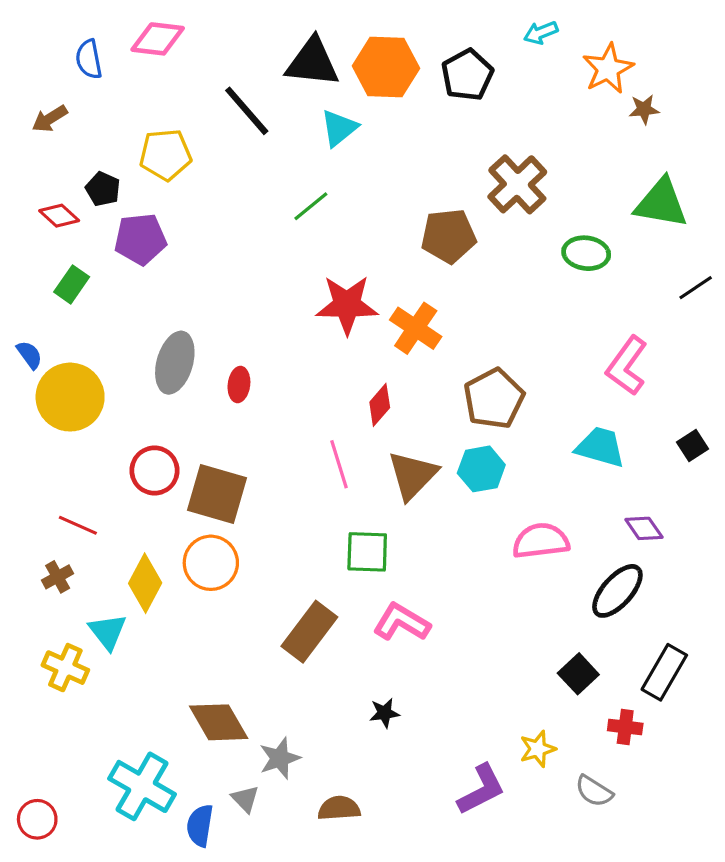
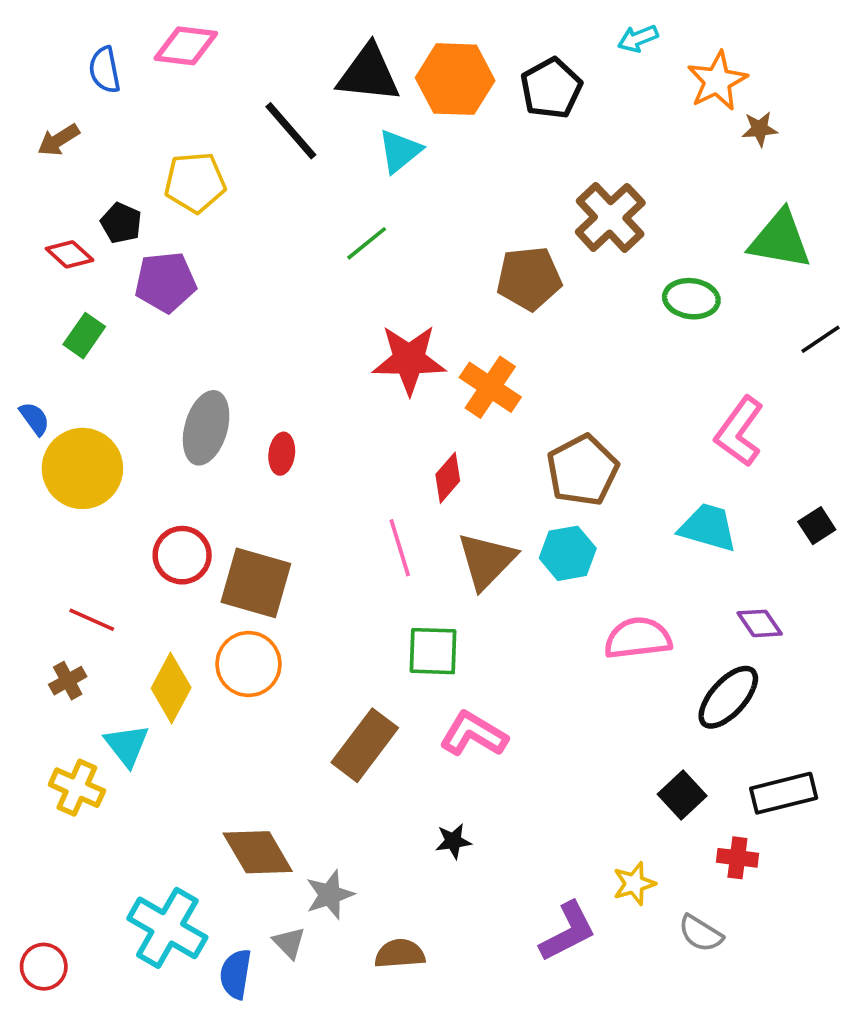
black rectangle: (664, 672) -> (784, 793), turned 46

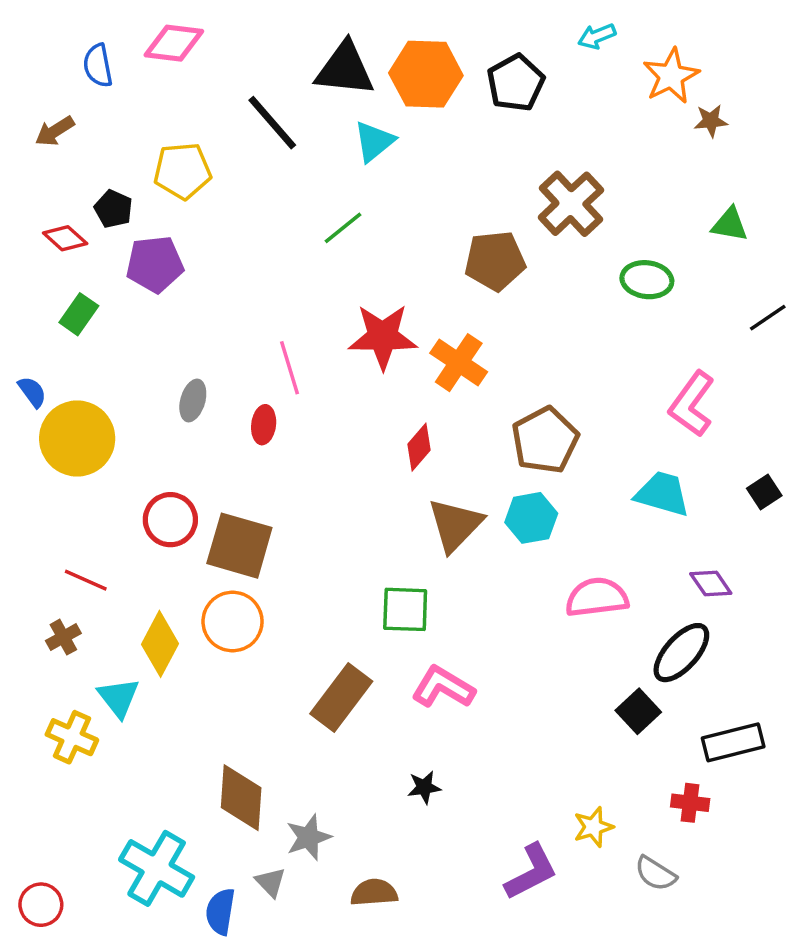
green triangle: (780, 240) -> (730, 224), size x0.6
gray ellipse: (206, 428) -> (193, 401), size x0.6
pink line: (400, 548) -> (290, 368), moved
black square: (682, 795) -> (638, 711), moved
brown diamond: (258, 852) -> (241, 798), turned 34

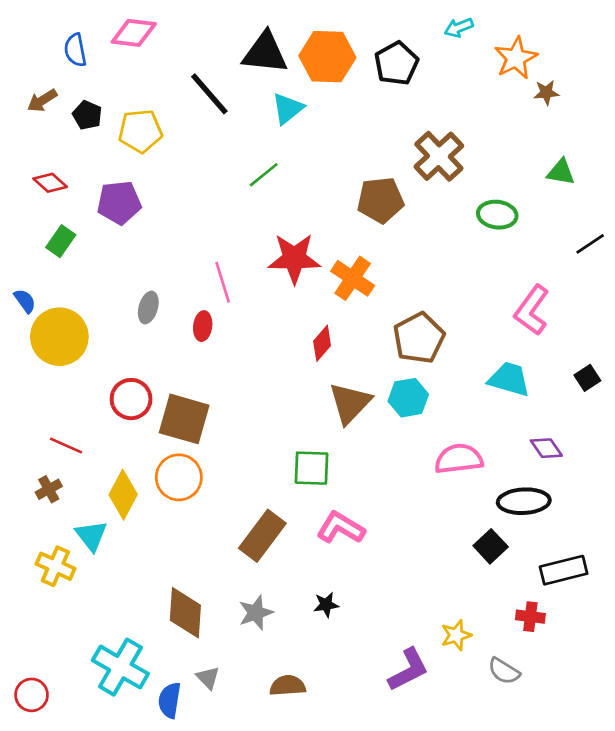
black pentagon: (113, 209) -> (87, 115), moved
black ellipse: (681, 653) -> (524, 501), turned 45
gray star: (308, 837) -> (256, 613), moved

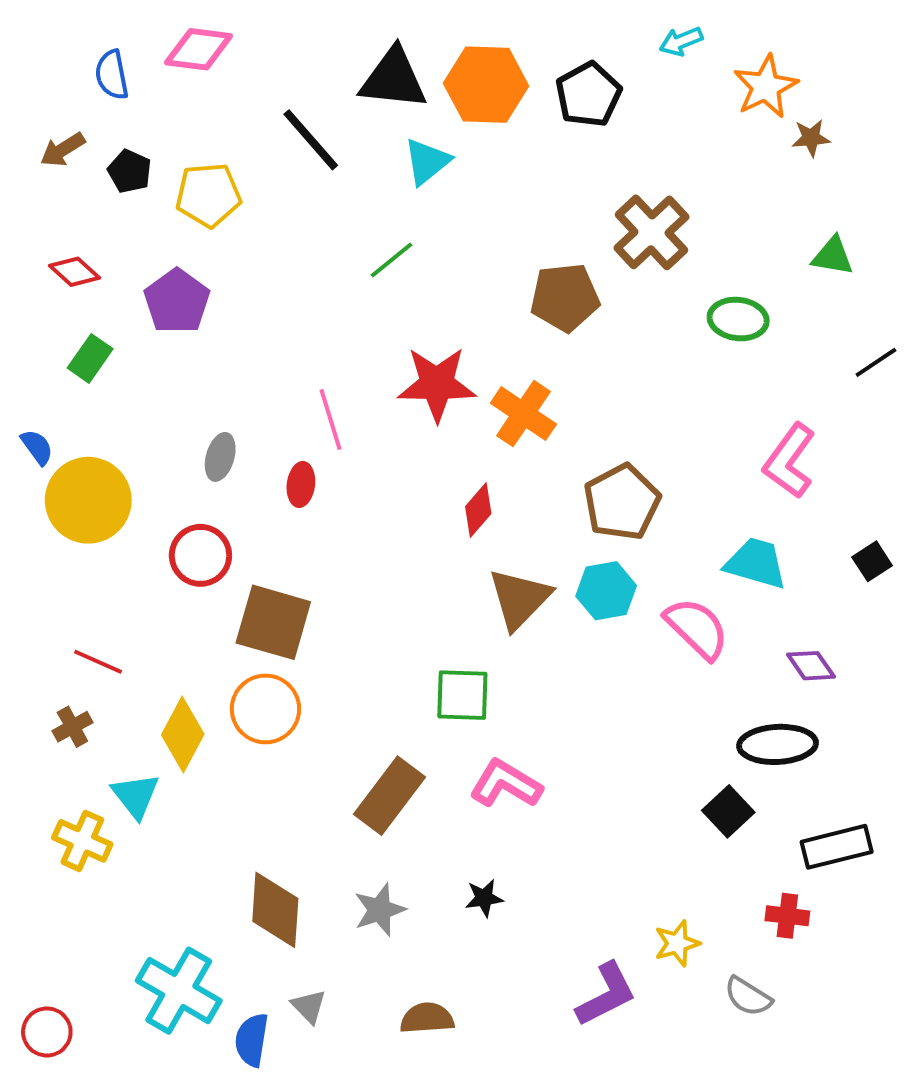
purple pentagon: (119, 203) -> (177, 301), turned -30
red circle: (131, 399) -> (200, 555), moved
pink semicircle: (459, 459) -> (697, 628), moved, turned 51

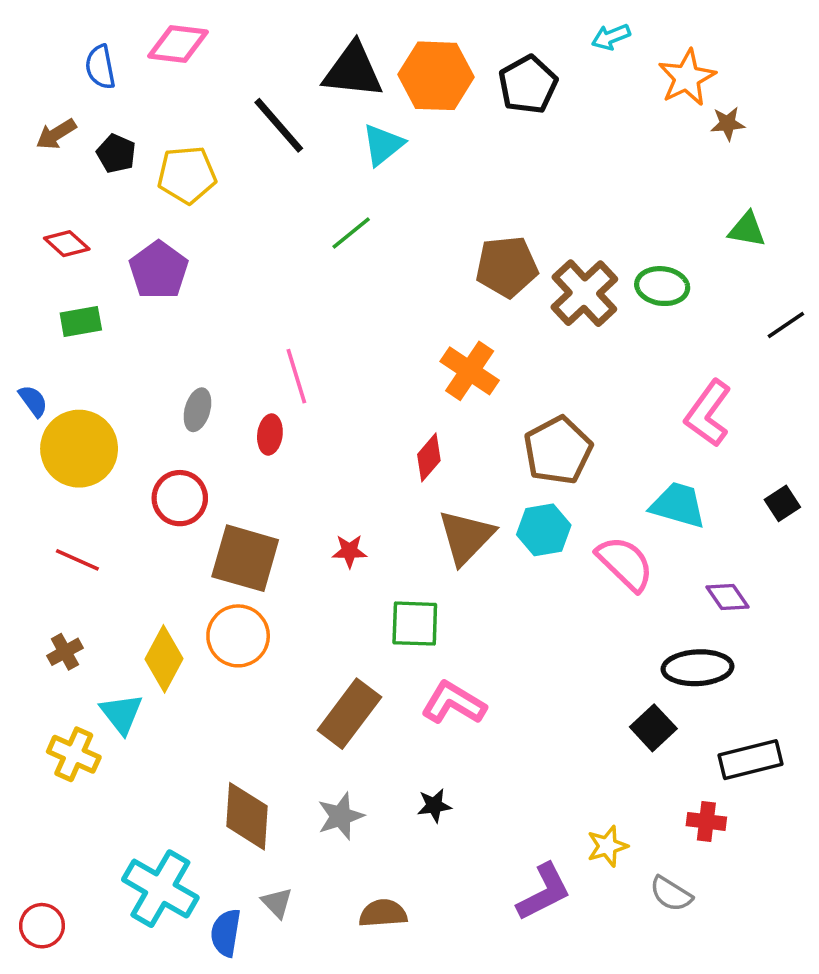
brown cross: (651, 232) -> (584, 293), moved
green rectangle: (90, 358) -> (81, 321), turned 45
red star: (437, 384) -> (349, 551), moved, size x0.5
red line: (98, 662) -> (77, 560), moved

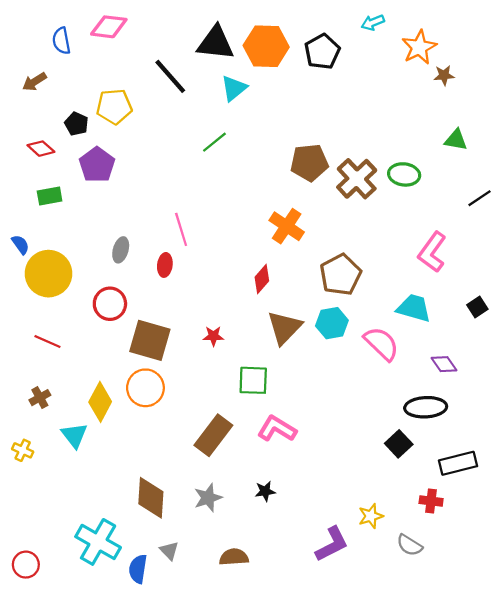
black pentagon: (116, 154) -> (76, 124), moved
yellow cross: (74, 754) -> (23, 450), moved, size x0.7

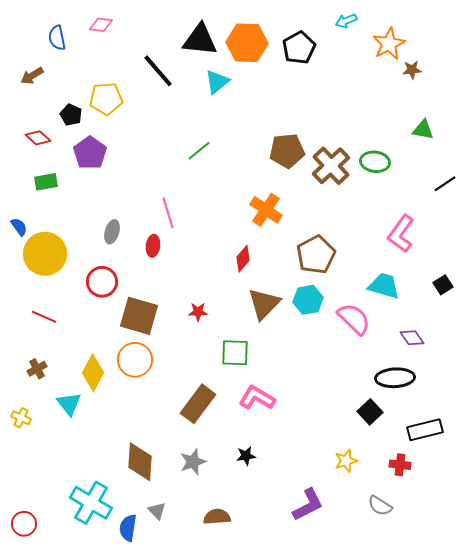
pink diamond: (109, 27) -> (101, 25), size x0.7
green line: (214, 142) -> (199, 151), moved
yellow star: (371, 516) -> (346, 461), moved

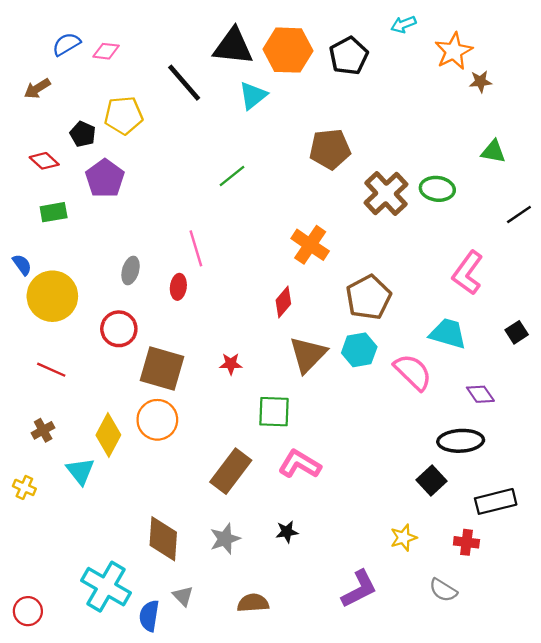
pink diamond: (101, 25) -> (106, 51), moved
blue semicircle: (57, 38) -> (66, 44), turned 70
brown pentagon: (287, 151) -> (330, 149), moved

